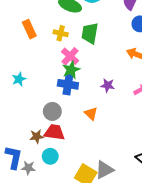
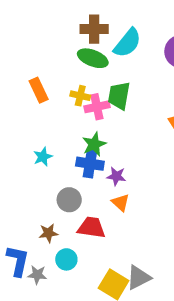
pink cross: (70, 56) -> (97, 107), moved, turned 36
cyan star: (19, 79) -> (43, 157), moved
purple star: (108, 85) -> (116, 176), moved
red trapezoid: (54, 132) -> (91, 228), moved

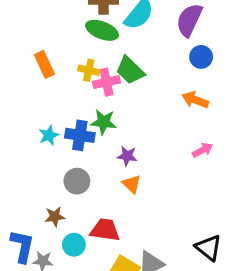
green trapezoid: (119, 96) -> (130, 70), turned -56
green star: (94, 144) -> (104, 122), turned 30
blue cross: (90, 164) -> (80, 135), moved
red trapezoid: (91, 228) -> (105, 230), moved

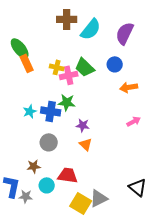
green ellipse: (102, 30) -> (20, 48), moved, turned 30
blue circle: (201, 57) -> (115, 64), moved
orange arrow: (195, 100) -> (129, 87), turned -30

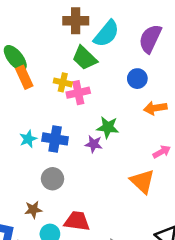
green trapezoid: (85, 67) -> (85, 58), moved
green star: (67, 102) -> (108, 127), moved
purple star: (83, 125) -> (94, 144), moved
orange triangle: (86, 144) -> (142, 181), moved, size x1.5

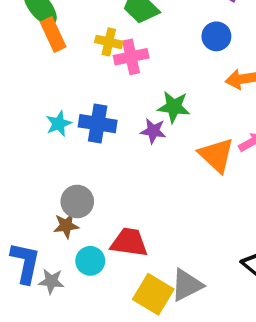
gray circle: (53, 179) -> (77, 201), moved
orange triangle: (142, 181) -> (216, 155), moved

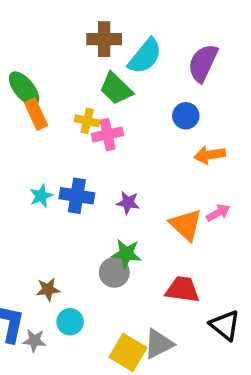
green star: (174, 107) -> (126, 254), moved
gray circle: (77, 201) -> (114, 272), moved
red trapezoid: (129, 242) -> (182, 289), moved

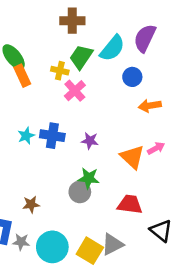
cyan semicircle: (145, 56) -> (112, 48), moved
green trapezoid: (116, 89) -> (81, 57), turned 80
yellow cross: (87, 121) -> (60, 71), moved
pink cross: (108, 134) -> (75, 91), turned -30
cyan circle: (70, 322) -> (52, 247), moved, size x1.6

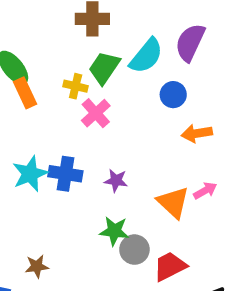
cyan star: (26, 136) -> (30, 174), size x1.5
gray circle: (80, 192) -> (134, 250), moved
red trapezoid: (130, 204) -> (170, 266), turned -35

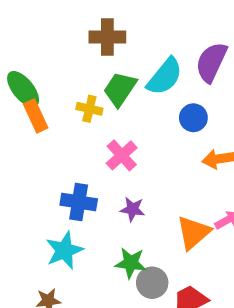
pink cross: (96, 113) -> (122, 155), moved
cyan star: (30, 174) -> (64, 250), moved
orange triangle: (173, 202) -> (193, 232), turned 36

